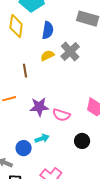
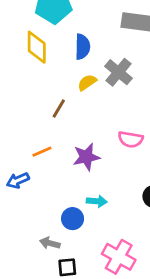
brown line: (25, 71) -> (59, 109), turned 48
pink semicircle: (61, 115) -> (131, 139), moved
cyan arrow: (42, 138) -> (97, 201), turned 32

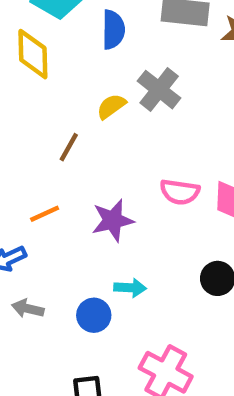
blue semicircle: (82, 47) -> (113, 30), moved
gray arrow: (50, 243) -> (28, 309), moved

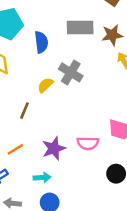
pink semicircle: (180, 192) -> (88, 143), moved
cyan arrow: (130, 288) -> (42, 178), moved

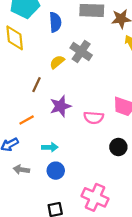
purple star: (54, 148) -> (60, 106), moved

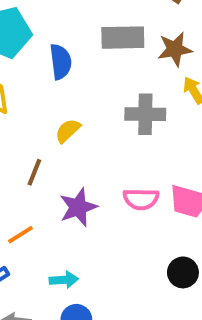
gray cross: (81, 52) -> (145, 114), moved, turned -30
pink semicircle: (94, 118) -> (141, 199), moved

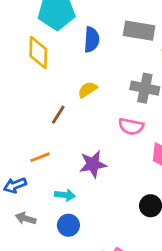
pink semicircle: (141, 199) -> (131, 126), moved
purple star: (78, 207) -> (93, 164), moved

